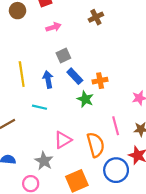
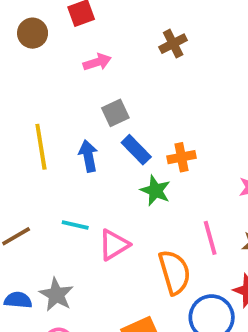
cyan line: (40, 107) -> (75, 225), moved
pink triangle: (63, 140) -> (114, 245), moved
gray star: (44, 161) -> (56, 295), moved

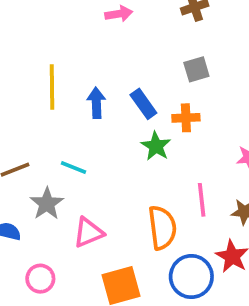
gray square: (115, 113) -> (196, 69), moved
pink triangle: (114, 245) -> (88, 233), moved
gray star: (56, 295) -> (47, 204), moved

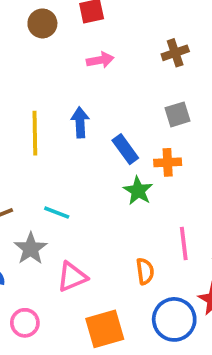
blue arrow: (96, 103) -> (80, 122), moved
orange semicircle: (162, 228) -> (145, 271), size x0.6

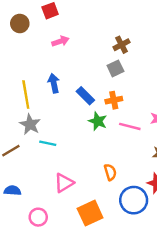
brown cross: (175, 53) -> (122, 45), moved
pink line: (184, 243) -> (130, 126), moved, turned -60
gray star: (31, 248) -> (30, 124), moved

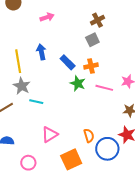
orange semicircle: (110, 172) -> (89, 136), moved

